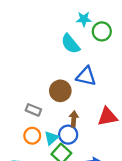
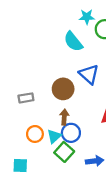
blue triangle: (86, 76) -> (89, 74), turned 30
gray rectangle: (33, 110) -> (26, 98), moved, turned -32
brown arrow: (74, 119) -> (64, 117), moved

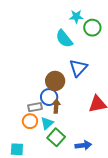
blue triangle: (89, 74) -> (78, 68), turned 30
gray rectangle: (26, 98) -> (35, 107), moved
blue circle: (71, 133) -> (49, 97), moved

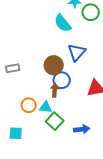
blue circle: (49, 97) -> (62, 80), moved
gray rectangle: (35, 107) -> (13, 68), moved
cyan triangle: (47, 123) -> (46, 107), turned 48

